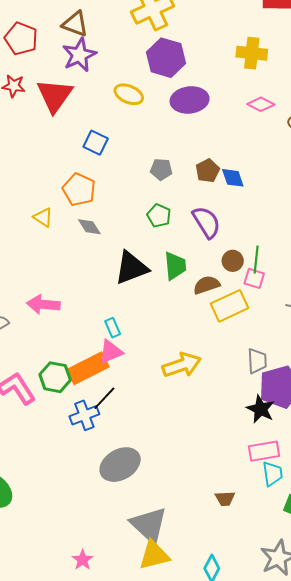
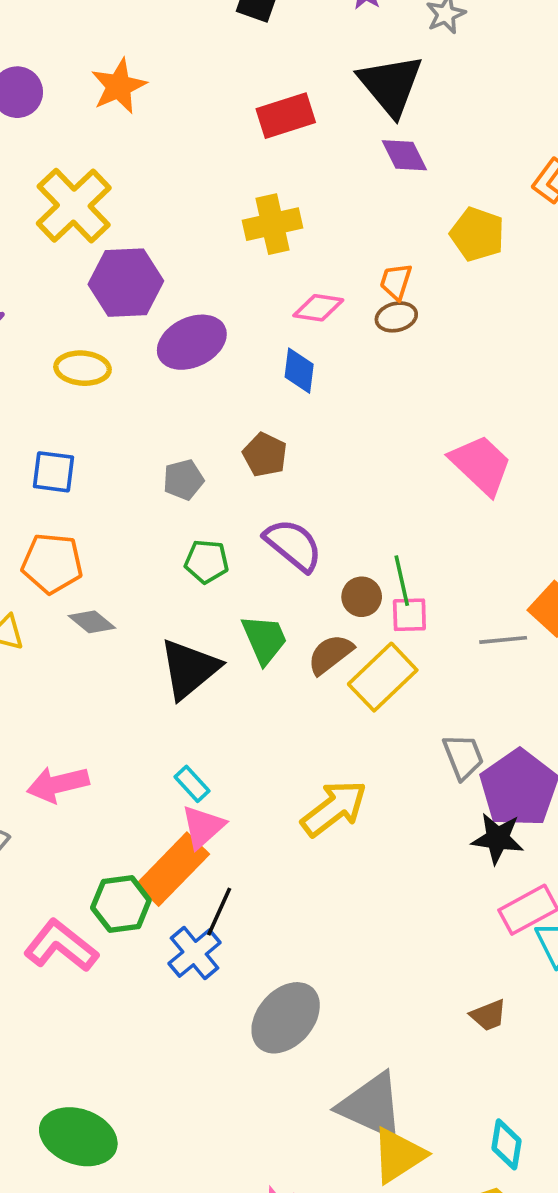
blue diamond: (233, 178) -> (299, 371), moved, turned 45

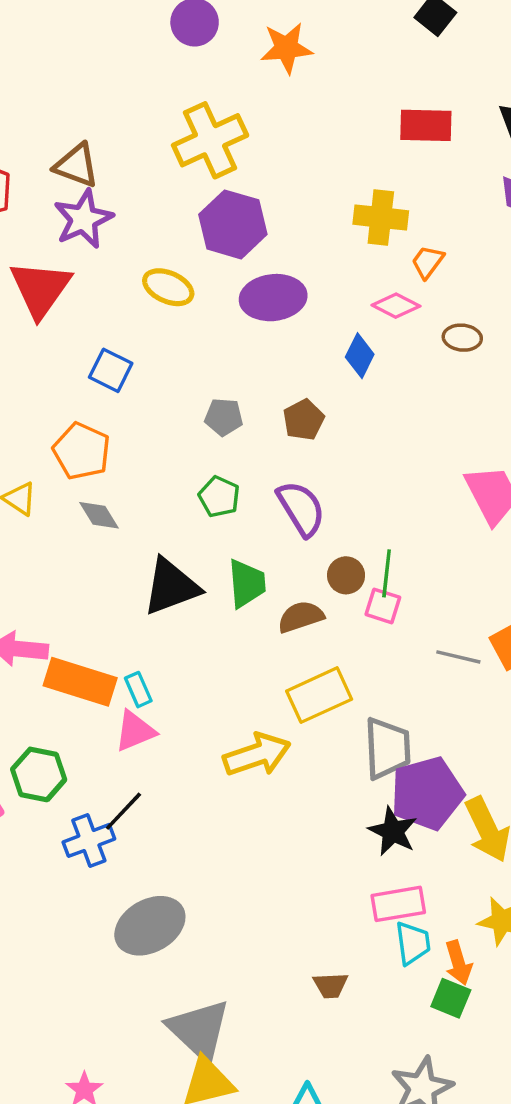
orange trapezoid: (396, 282) -> (428, 262), moved
yellow rectangle: (383, 677) -> (319, 695), moved
gray trapezoid: (463, 757) -> (387, 748), size x1.4
orange rectangle: (173, 869) -> (80, 682), moved, turned 44

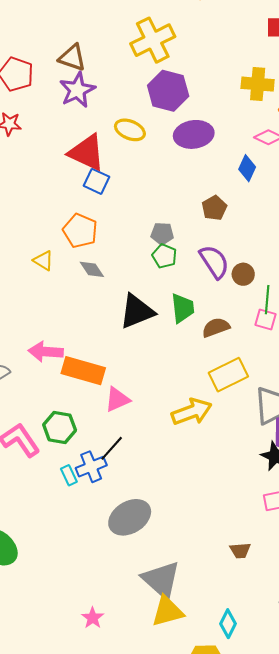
red triangle: (40, 289) -> (87, 152), moved, turned -39
gray pentagon: (224, 417) -> (162, 234), moved
brown circle: (346, 575) -> (243, 274), moved
cyan rectangle: (138, 690) -> (69, 475), moved

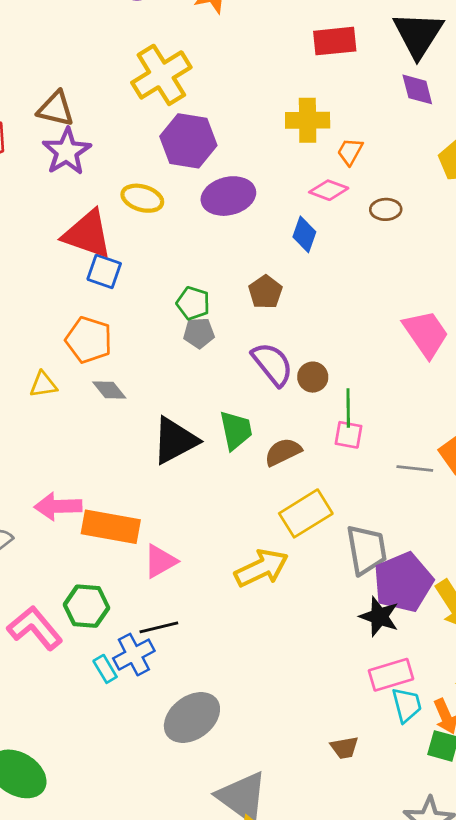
green pentagon: (164, 256) -> (193, 303), moved
yellow triangle: (43, 261) -> (43, 385), turned -35
black line: (112, 448) -> (159, 627), turned 40

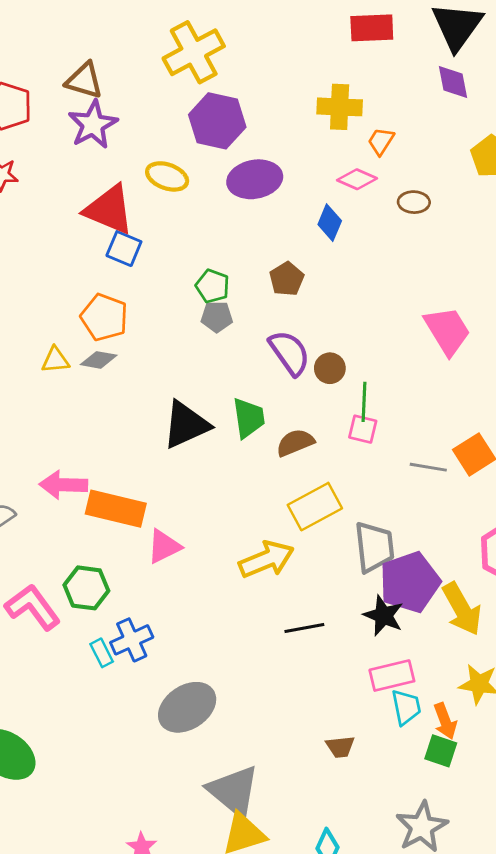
gray diamond: (109, 390) -> (99, 360), moved, turned -44
black line: (159, 627) -> (304, 628), moved

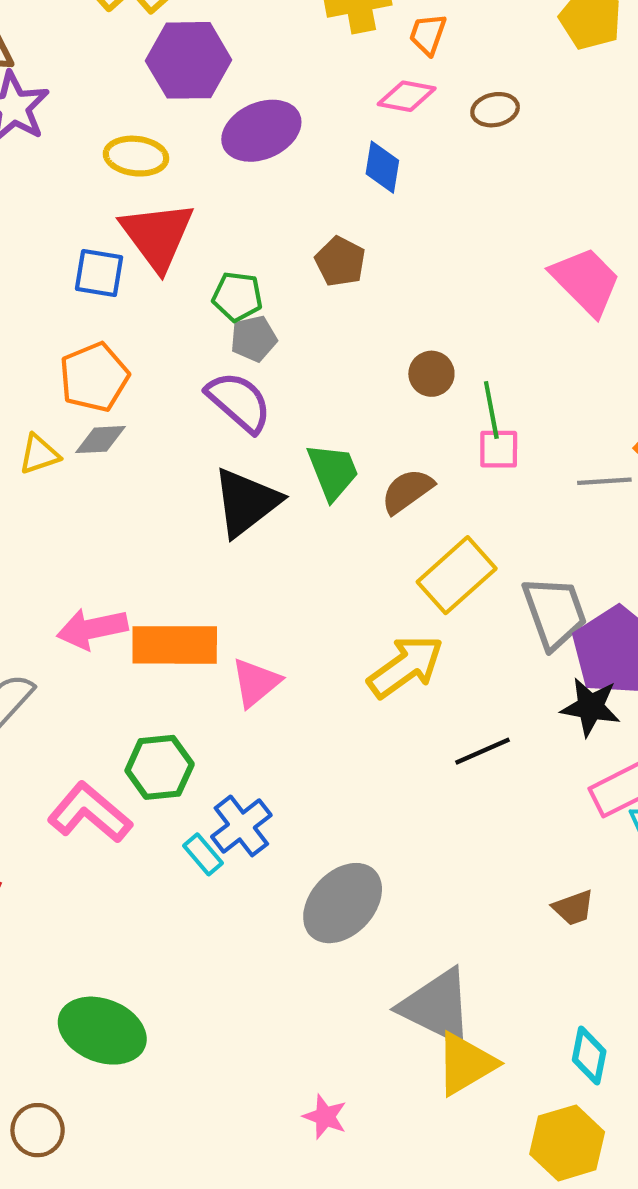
red triangle: (109, 210) -> (157, 236), moved, turned 44
orange pentagon: (104, 317) -> (94, 377), turned -30
purple semicircle: (290, 353) -> (239, 402), moved

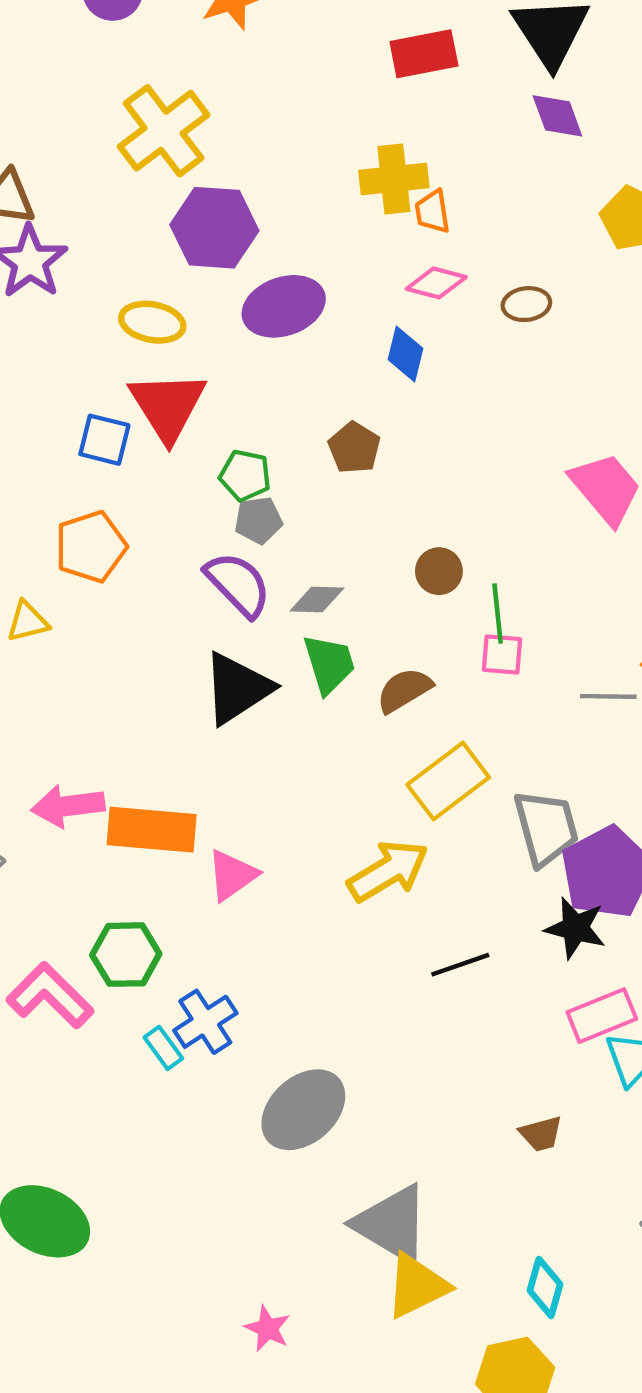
orange trapezoid: (428, 34) -> (432, 212), moved, turned -33
gray diamond: (100, 440) -> (317, 599), moved

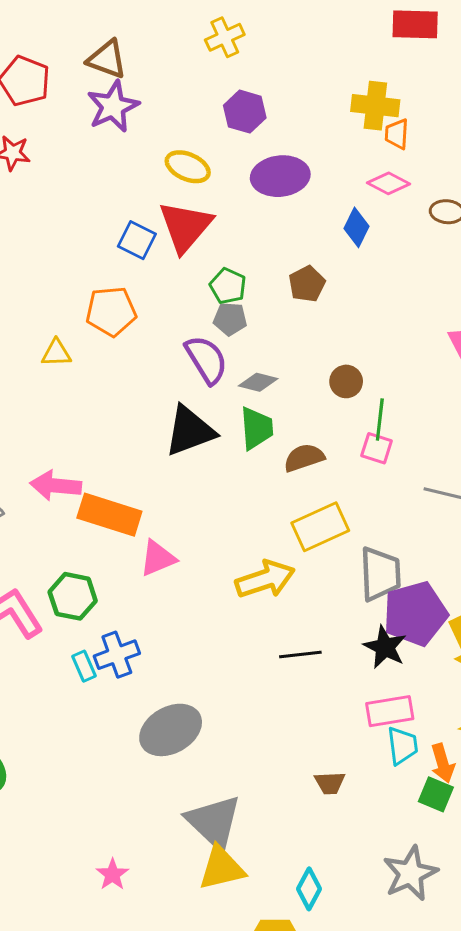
yellow cross: (164, 131) -> (225, 37), size x0.6
purple hexagon: (214, 228) -> (245, 112), size x0.7

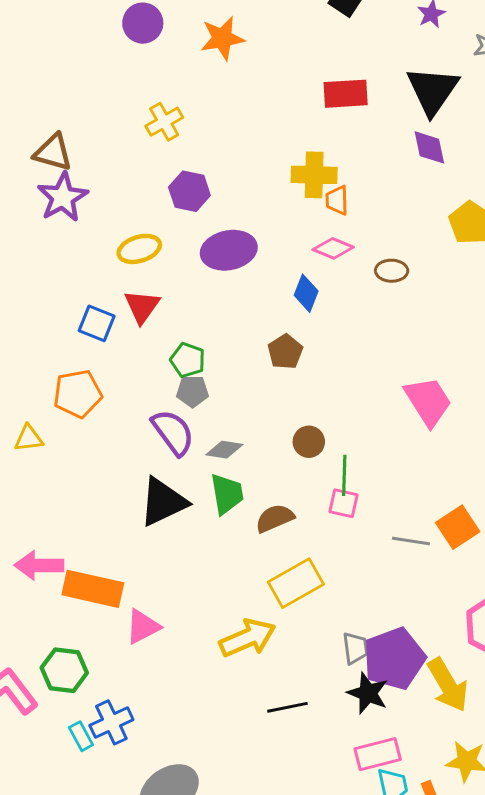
yellow ellipse: (188, 167) -> (139, 249), turned -36
red triangle: (185, 227) -> (142, 306), size x0.7
brown pentagon: (307, 284) -> (285, 352), moved
gray trapezoid: (380, 574) -> (355, 648), moved, size x0.6

